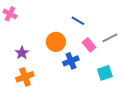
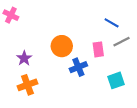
blue line: (78, 21) -> (112, 23), moved
pink rectangle: (89, 45) -> (98, 49), turned 32

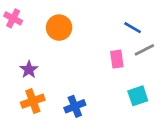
orange circle: (62, 46) -> (59, 28), moved
blue cross: (78, 67) -> (75, 106), moved

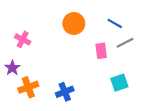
pink cross: (13, 18) -> (23, 39), moved
orange circle: (59, 28) -> (74, 23), moved
purple star: (29, 70) -> (12, 68), moved

